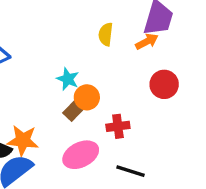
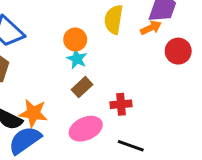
yellow semicircle: (106, 34) -> (114, 19), size x1.4
red circle: (164, 84) -> (178, 51), moved
orange circle: (87, 97) -> (75, 39), moved

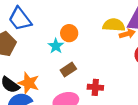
yellow semicircle: (114, 19) -> (114, 25), moved, turned 75
cyan star: (77, 59) -> (56, 46), moved

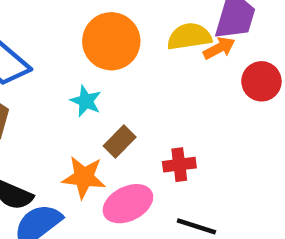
orange circle: (69, 33) -> (111, 41), moved, size x1.6
orange star: (29, 83) -> (84, 177), moved

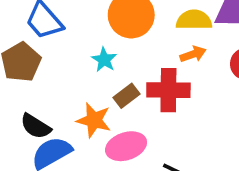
orange arrow: (219, 48) -> (193, 54), moved
red cross: (179, 165) -> (168, 90), moved, size x1.6

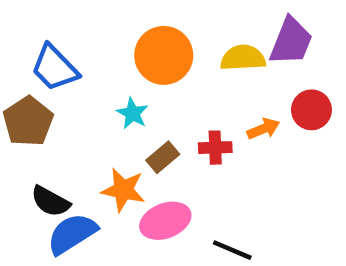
orange arrow: (193, 54) -> (263, 129), moved
red cross: (168, 90) -> (215, 148), size x0.6

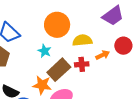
purple trapezoid: (291, 41) -> (113, 16), turned 35
yellow semicircle: (243, 58) -> (82, 40), moved
brown rectangle: (163, 157) -> (59, 70), size x1.6

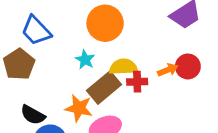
yellow semicircle: (82, 40) -> (123, 67), moved
red circle: (123, 46) -> (188, 66), moved

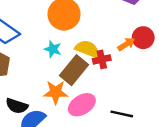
yellow semicircle: (123, 67) -> (87, 49), turned 35

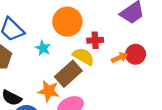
cyan star: (53, 49) -> (43, 48), moved
red cross: (102, 59) -> (95, 40), moved

